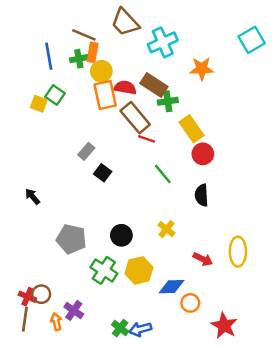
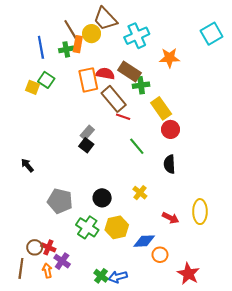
brown line: (84, 35) -> (70, 29), turned 36
yellow circle: (101, 71) -> (92, 34), moved
gray rectangle: (86, 151) -> (87, 133), moved
red cross: (27, 297) -> (48, 247), moved

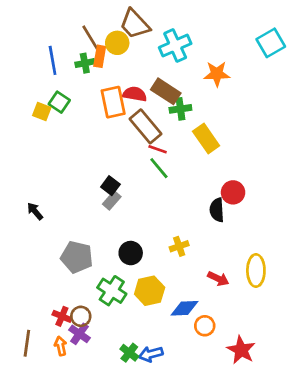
red circle: (170, 129) -> (233, 192), moved
gray rectangle: (87, 133) -> (112, 200), moved
green line: (137, 146) -> (159, 168), moved
yellow cross: (140, 193) -> (179, 246), turned 32
brown circle: (35, 247) -> (81, 316), moved

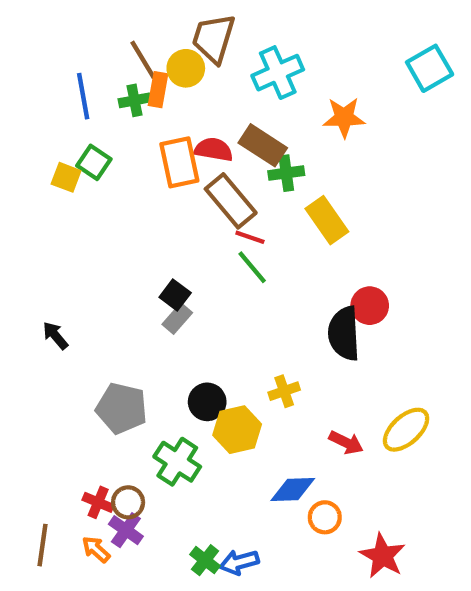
brown trapezoid: (135, 24) -> (214, 38), turned 60
black semicircle: (217, 210) -> (344, 333), size x1.4
yellow ellipse: (256, 271) -> (406, 430), turned 48
yellow hexagon: (150, 291) -> (237, 430), moved
orange arrow: (61, 346) -> (96, 549), turned -36

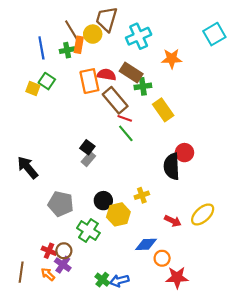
black arrow: (55, 336) -> (28, 168), size x1.6
red star: (383, 556) -> (177, 277), moved, turned -30

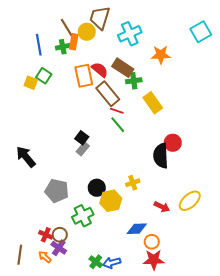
red semicircle: (107, 75) -> (100, 70), turned 30
green cross: (88, 230) -> (83, 216), turned 30
red star: (177, 277) -> (154, 260), moved

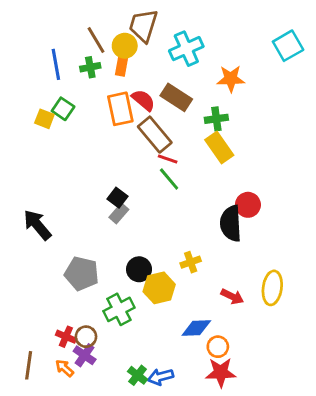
orange rectangle: (74, 42) -> (122, 64), moved
green cross: (134, 81) -> (216, 119), moved
yellow ellipse: (190, 201) -> (272, 288), turned -40

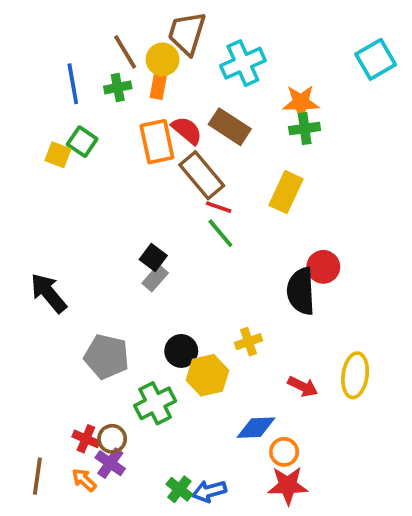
green cross: (216, 119) -> (305, 129), moved
yellow rectangle: (219, 147) -> (286, 192), turned 60

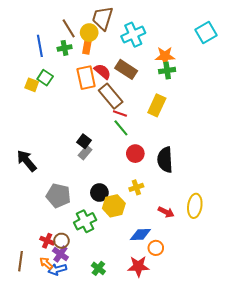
red circle: (323, 267) -> (135, 154), moved
red star: (288, 486) -> (138, 266), moved
blue arrow: (209, 491) -> (57, 269), moved

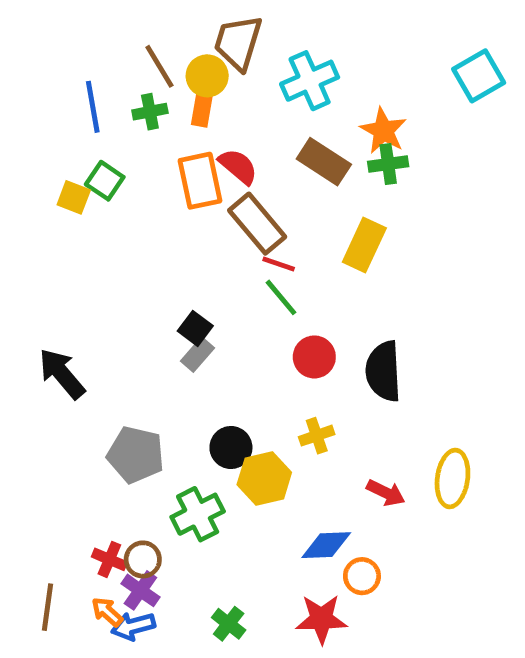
orange star: (165, 56) -> (383, 131), turned 30
brown rectangle: (126, 69) -> (324, 162), moved

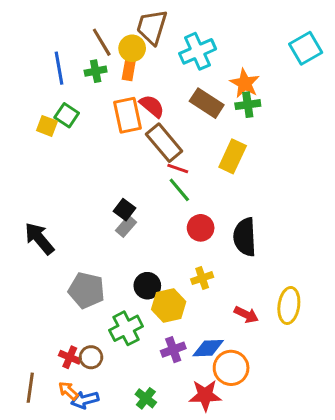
orange circle: (362, 576) -> (231, 368), size x1.5
purple cross: (140, 590) -> (173, 350), moved, turned 35

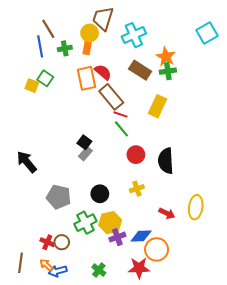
brown line: (102, 42) -> (48, 29), moved
yellow hexagon: (169, 305) -> (110, 223), moved

